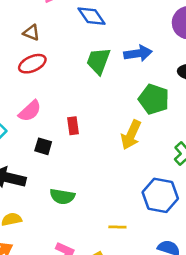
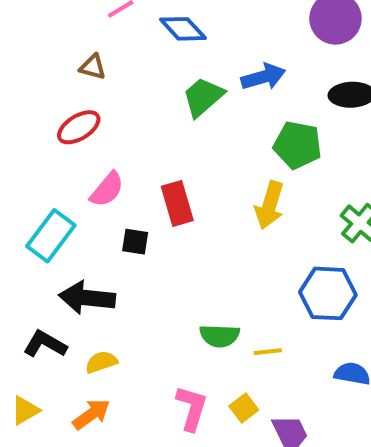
green trapezoid: (98, 61) -> (203, 97), turned 36
red ellipse: (32, 64) -> (79, 127), moved
red rectangle: (73, 126) -> (177, 203), size x1.5
green semicircle: (62, 196) -> (220, 336), moved

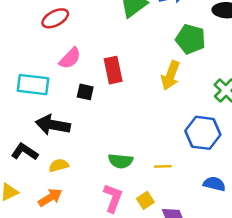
cyan rectangle: (51, 236) -> (33, 85), turned 56
green semicircle: (220, 336) -> (121, 161), moved

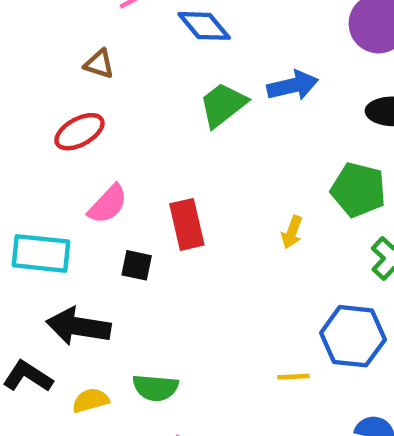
green pentagon: (191, 39) -> (358, 190), moved
yellow arrow: (170, 75) -> (292, 232), size x0.6
green semicircle: (121, 161) -> (155, 388), moved
yellow line: (163, 166) -> (294, 377), moved

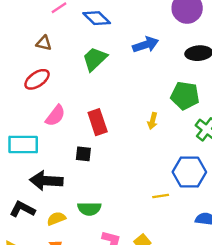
green trapezoid: (223, 105) -> (95, 59), moved
black square: (137, 265) -> (83, 154), moved

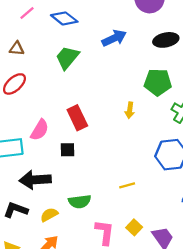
pink semicircle: (55, 116) -> (40, 130), moved
yellow line: (161, 196) -> (127, 185), moved

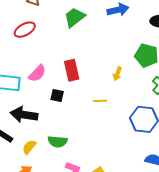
yellow line: (127, 185) -> (100, 101), moved
yellow semicircle: (49, 215) -> (29, 147), turned -35

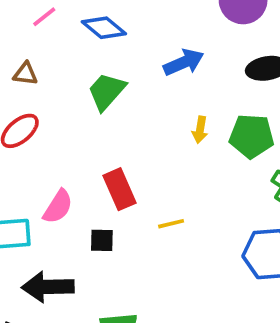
yellow arrow: (117, 74) -> (200, 130), moved
yellow line: (100, 101) -> (171, 224), moved

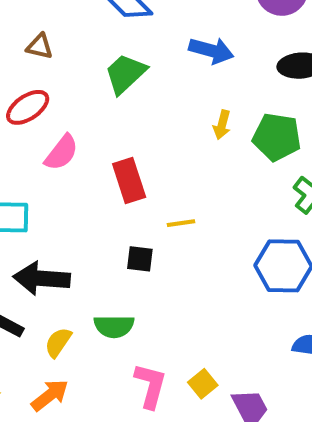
blue arrow: (184, 62) -> (211, 51), turned 33
pink semicircle: (58, 207) -> (61, 153), moved
black square: (102, 240) -> (140, 259), moved

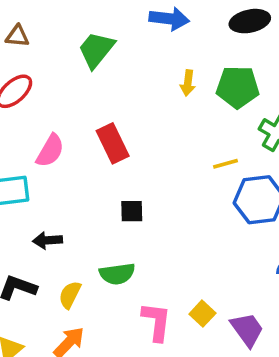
pink semicircle: (61, 153) -> (50, 151), moved
yellow line: (181, 223) -> (226, 164), moved
black arrow: (42, 278) -> (48, 240), size x0.6

